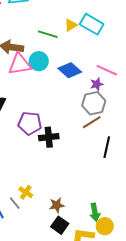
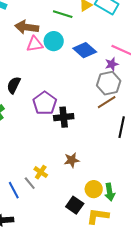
pink triangle: (20, 64) -> (35, 44), size x0.7
purple pentagon: (30, 123) -> (45, 103), turned 30
brown star: (57, 205) -> (72, 160), moved
yellow circle: (105, 226) -> (94, 189), moved

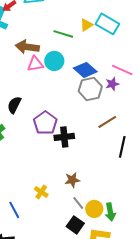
gray hexagon: (109, 83) -> (90, 89), moved
gray line: (30, 183) -> (78, 203), moved

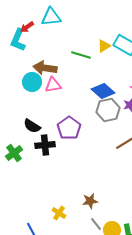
cyan circle: (54, 61) -> (32, 82), moved
black semicircle: (14, 105) -> (32, 126), turned -84
purple pentagon: (45, 123) -> (69, 128), moved
black cross: (64, 137) -> (45, 145), moved

